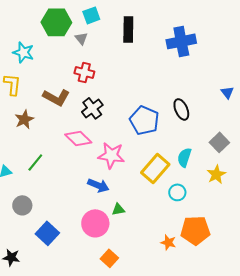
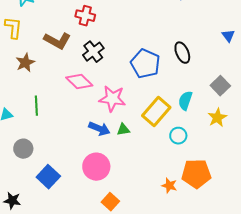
green line: (35, 162) -> (36, 106), turned -42
green triangle: (118, 209) -> (123, 130), moved

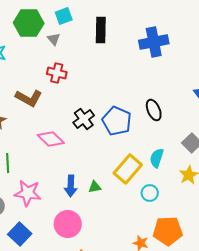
black cross: (93, 52) -> (84, 119), moved
pink star: (112, 99) -> (28, 193), moved
blue arrow: (99, 129) -> (71, 186), turned 70

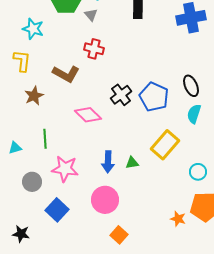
cyan semicircle: (157, 158) -> (194, 114), moved
cyan circle: (150, 193) -> (198, 172), moved

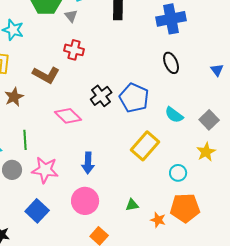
black ellipse: (191, 86) -> (171, 63), moved
cyan semicircle: (194, 114) -> (174, 115), turned -72
green triangle: (132, 163) -> (132, 205), moved
gray circle: (32, 182) -> (12, 170), moved

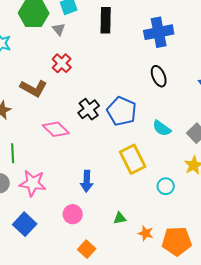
red cross: (74, 50) -> (62, 63), turned 30
yellow rectangle: (145, 146) -> (133, 159), turned -68
blue arrow: (88, 163) -> (87, 181), moved
pink circle: (85, 201) -> (73, 214), size x0.7
orange pentagon: (185, 208) -> (177, 241), moved

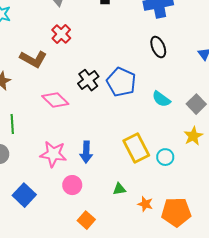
yellow rectangle: (133, 159) -> (136, 148), moved
pink star: (33, 183) -> (53, 154), moved

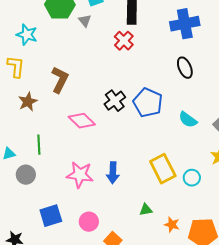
red cross: (61, 34) -> (124, 41), moved
brown L-shape: (33, 59) -> (60, 80), turned -92
pink circle: (72, 185) -> (89, 222), moved
blue square: (24, 195) -> (51, 216), turned 30

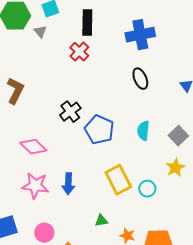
blue pentagon: (148, 103) -> (99, 130), moved
cyan semicircle: (188, 120) -> (143, 131), turned 60
pink diamond: (82, 121) -> (33, 147), moved

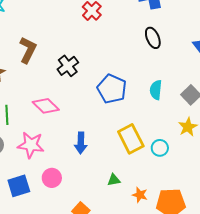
black cross: (70, 112) -> (68, 66), moved
pink star: (35, 186) -> (31, 145), moved
pink circle: (44, 233) -> (52, 178), moved

